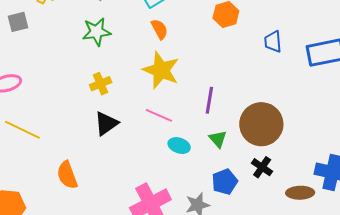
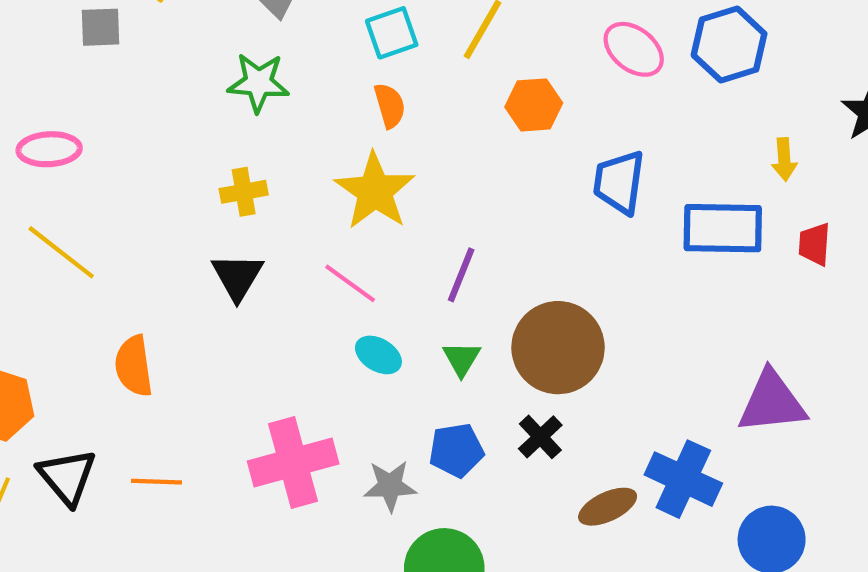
blue trapezoid: (273, 42) -> (619, 182), size x1.4
black triangle: (106, 123) -> (237, 277), turned -36
brown ellipse: (300, 193) -> (608, 507), turned -36

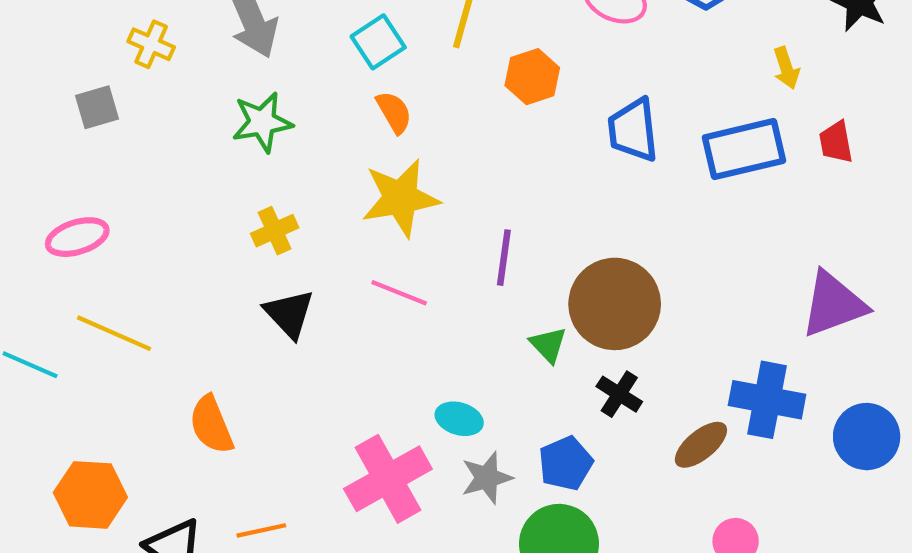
yellow star: (375, 191) -> (400, 198), turned -30
cyan ellipse: (378, 355) -> (459, 419), moved
green triangle: (462, 359) -> (548, 345), moved
blue pentagon: (456, 450) -> (566, 463), moved

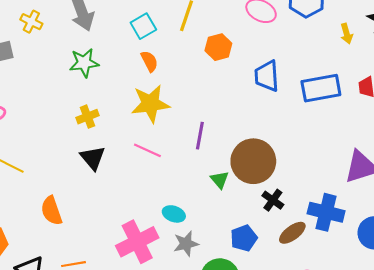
yellow arrow: (786, 68) -> (347, 34), moved
black cross: (619, 394) -> (273, 200), moved
blue pentagon: (566, 463) -> (244, 238), moved

